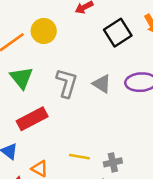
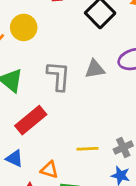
gray triangle: (102, 84) -> (95, 69), turned -30

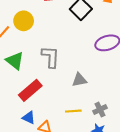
gray triangle: (95, 69) -> (79, 80), moved
blue triangle: (15, 158) -> (29, 118), moved

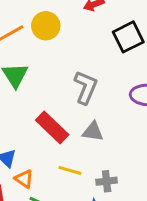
gray L-shape: (50, 57) -> (86, 87), moved
red rectangle: (30, 90) -> (52, 127), moved, turned 65

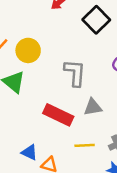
yellow circle: (46, 26) -> (28, 50), moved

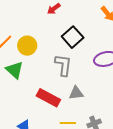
black square: (96, 20) -> (73, 37), moved

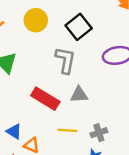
yellow circle: (27, 46) -> (36, 20), moved

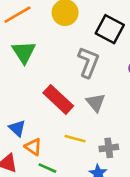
black square: (79, 27) -> (110, 29), turned -35
gray triangle: (79, 95) -> (96, 103), turned 42

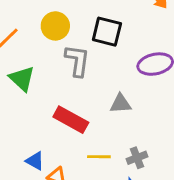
gray L-shape: (88, 62) -> (77, 61), moved
gray triangle: (96, 103) -> (121, 104), moved, turned -40

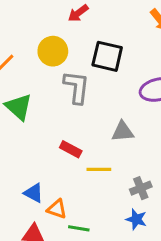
red rectangle: (71, 120) -> (71, 149), size x0.6
yellow line: (99, 157) -> (99, 169), moved

